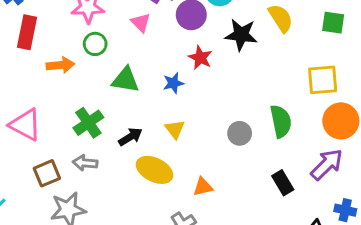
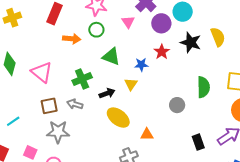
green semicircle: (281, 121) -> (203, 87), moved
yellow triangle: (175, 129) -> (131, 84), moved

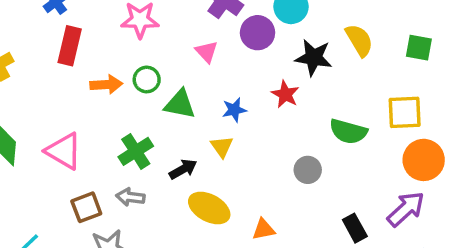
pink triangle: (128, 22) -> (206, 52), moved
green circle: (96, 30) -> (147, 79), moved
red star: (162, 52) -> (285, 94), moved
green semicircle: (203, 87) -> (348, 131), turned 115

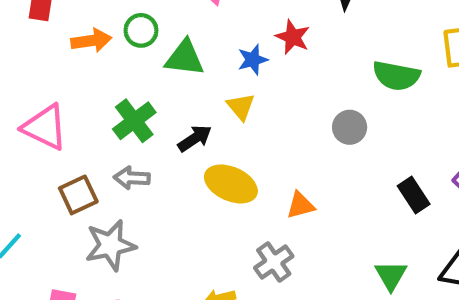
red star: (285, 94) -> (293, 37), moved

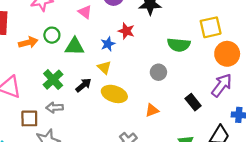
yellow ellipse: (231, 184) -> (114, 94), moved
brown square: (78, 195) -> (29, 118), turned 30
orange triangle: (300, 205) -> (152, 110), moved

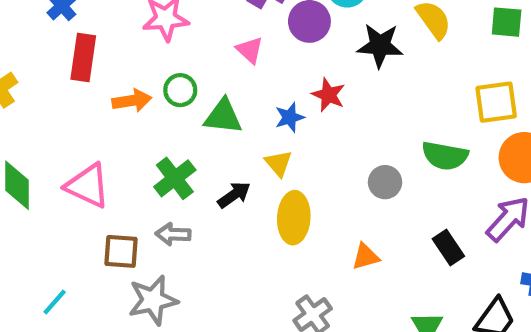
green semicircle: (179, 45) -> (445, 156), moved
yellow ellipse: (114, 94) -> (294, 218), turned 70

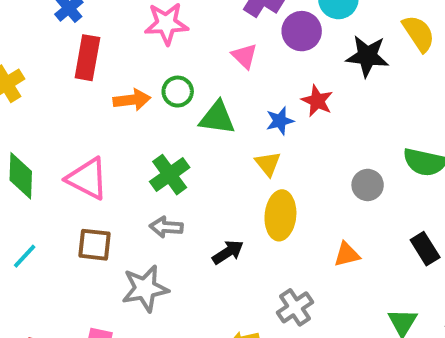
black arrow: (234, 195) -> (228, 252), moved
brown square: (121, 251) -> (95, 245), moved
cyan line: (55, 302) -> (25, 256), moved

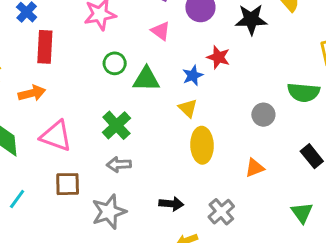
orange arrow: (132, 100) -> (32, 93), moved
black arrow: (228, 252) -> (171, 204), moved, turned 45

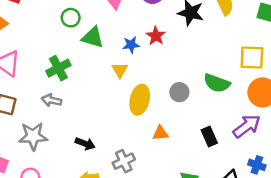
yellow ellipse: (202, 145) -> (140, 100), moved

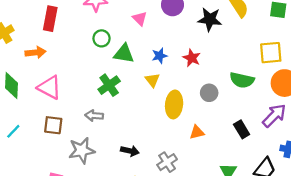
red star: (156, 36) -> (192, 58), moved
green cross: (58, 68) -> (109, 85), moved

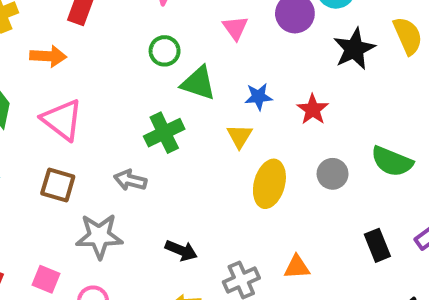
black star: (210, 19) -> (354, 49), turned 30
orange triangle: (197, 132) -> (297, 267), moved

